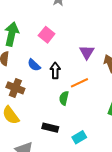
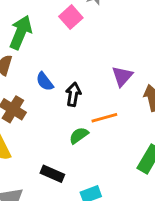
pink square: (47, 35) -> (71, 17), moved
green semicircle: (64, 98) -> (79, 136), turned 32

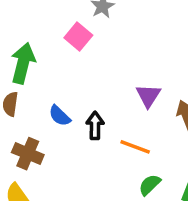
orange line: (104, 118) -> (135, 147), turned 45
green semicircle: (79, 136) -> (150, 185), moved

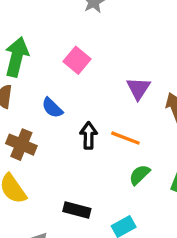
pink square: (78, 37) -> (77, 60), moved
black arrow: (95, 126) -> (89, 135), moved

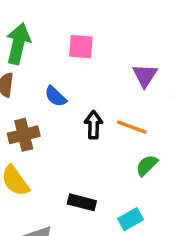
pink square: (77, 60) -> (81, 47), turned -35
brown cross: (21, 145) -> (24, 135), turned -36

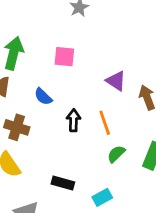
purple triangle: (145, 75) -> (116, 81), turned -30
orange line: (132, 127) -> (105, 123), turned 50
brown cross: (24, 135) -> (17, 127), turned 30

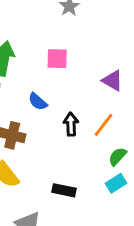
orange line: (105, 123) -> (103, 125), turned 60
cyan rectangle: (102, 197) -> (116, 183), moved

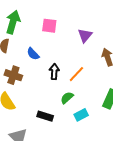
purple triangle: (112, 80) -> (85, 35), moved, turned 35
green semicircle: (118, 156) -> (67, 98), moved

